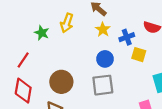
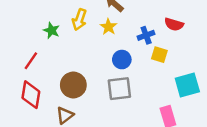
yellow star: (103, 29) -> (108, 27), moved

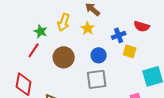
red line: (31, 61) -> (34, 50), moved
brown circle: (73, 85) -> (64, 57), moved

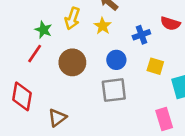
yellow square: (130, 51) -> (155, 66), moved

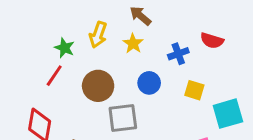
gray square: (114, 90) -> (123, 118), moved

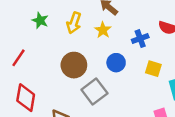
green star: (64, 48) -> (40, 20), moved
red line: (54, 76) -> (18, 58), moved
gray square: (123, 118) -> (94, 92), turned -30

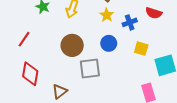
yellow star: (103, 30) -> (107, 15), moved
gray square: (94, 92) -> (90, 68), turned 30

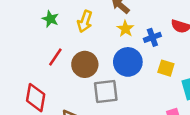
red line: (24, 39) -> (55, 57), moved
blue circle: (109, 43) -> (128, 62), size x1.5

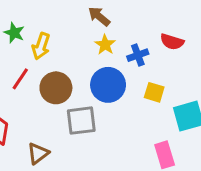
yellow arrow: (85, 21) -> (41, 46), moved

